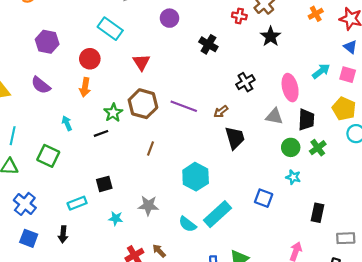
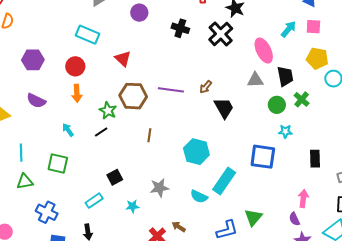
black cross: (245, 82) -> (221, 34), moved, size x1.4
blue square: (264, 198) -> (263, 157), size x1.5

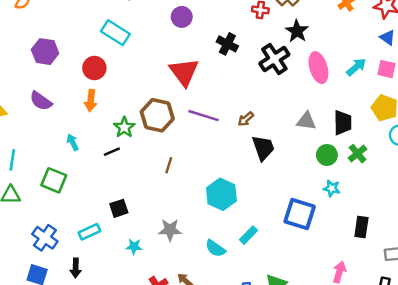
pink ellipse: (264, 51) -> (318, 68), moved
red triangle: (123, 59) -> (184, 72), moved, size x1.5
cyan rectangle: (224, 181) -> (249, 235), size x0.6
blue cross: (47, 212) -> (45, 238), moved

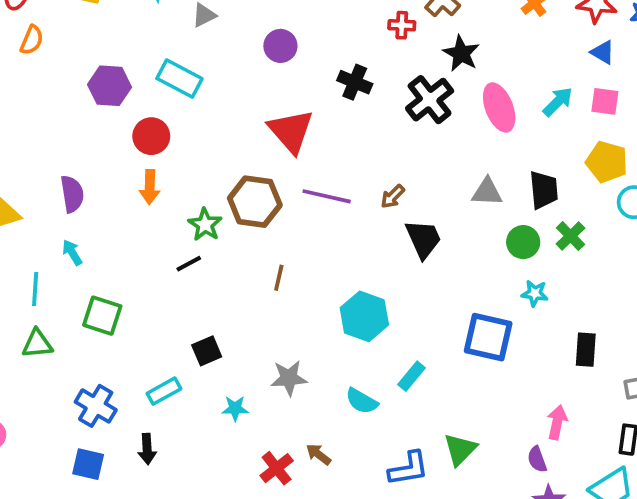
purple hexagon: (45, 52) -> (109, 86), moved
purple semicircle: (41, 101) -> (72, 194), turned -130
cyan arrow: (73, 142) -> (72, 252), moved

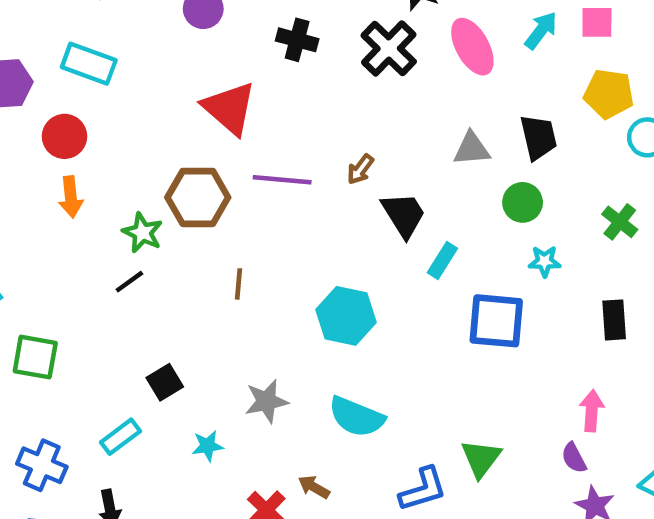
green cross: (570, 236) -> (620, 222), moved
cyan rectangle: (411, 376) -> (442, 261), moved
cyan semicircle: (362, 401) -> (357, 417), size x1.4

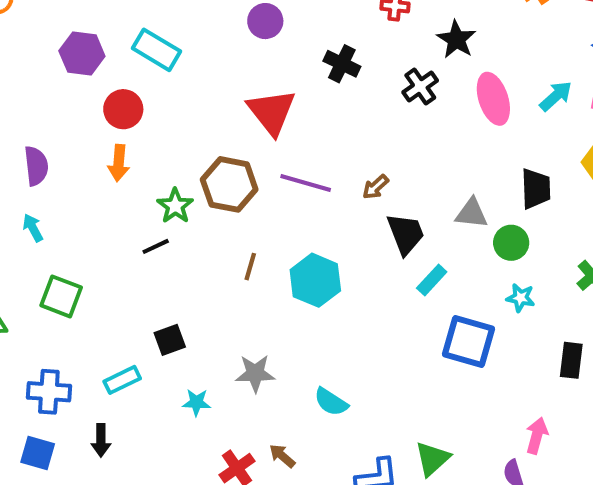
black cross: (389, 48) -> (420, 86), size x0.7
gray triangle: (472, 149) -> (472, 213), moved
cyan hexagon: (346, 316) -> (315, 280), moved
cyan semicircle: (357, 417) -> (331, 402), size x0.7
blue cross: (42, 465) -> (49, 392), turned -30

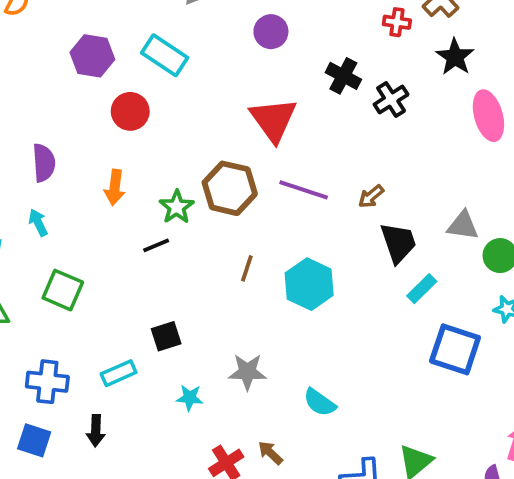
black cross: (420, 86) -> (391, 99), moved
orange arrow: (119, 163) -> (115, 187), moved

